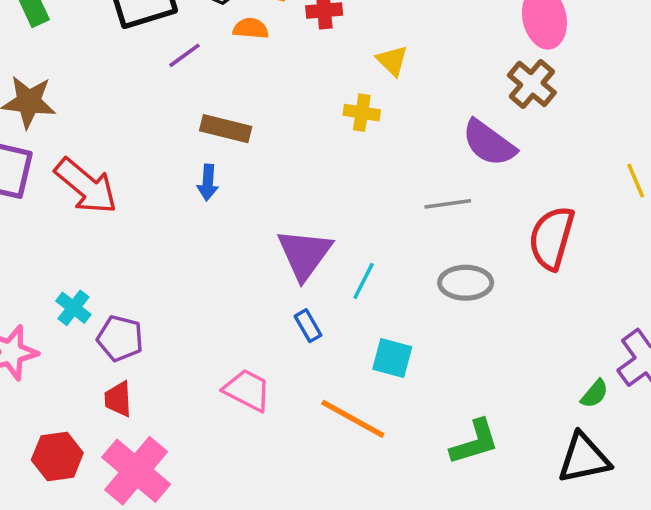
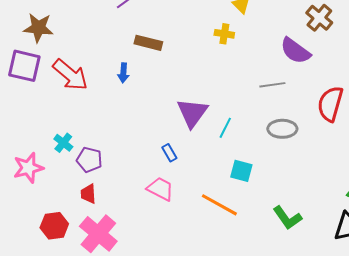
blue arrow: (208, 182) -> (123, 73), moved
blue rectangle: (308, 326) -> (169, 153), moved
green L-shape: (475, 442) -> (287, 218), turned 72

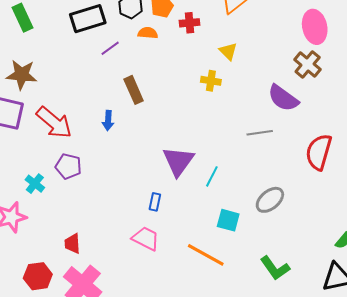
brown rectangle: (148, 43) -> (134, 90), turned 52
gray ellipse: (282, 129) -> (270, 200), moved, turned -40
cyan cross: (63, 143) -> (35, 184), moved
blue rectangle: (169, 153) -> (155, 202), turned 42
purple pentagon: (89, 160) -> (68, 166), moved

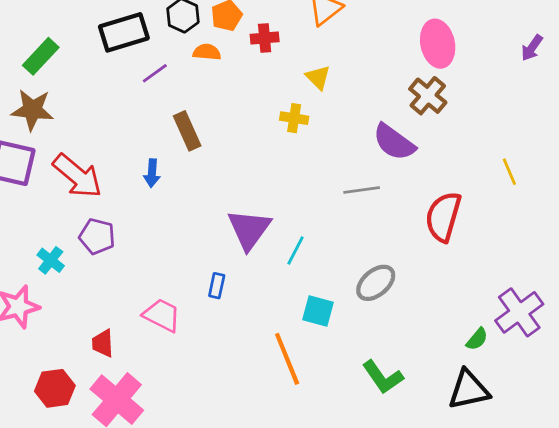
green rectangle: (23, 18) -> (41, 56), moved, turned 68
pink trapezoid: (146, 239) -> (162, 315), moved
orange line: (206, 255) -> (287, 359), turned 39

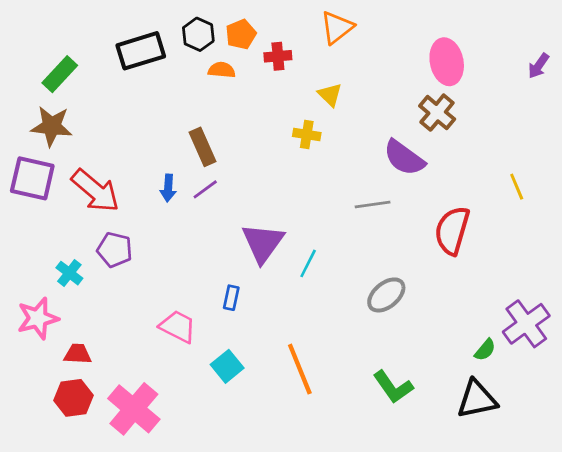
purple line: (155, 73) -> (205, 189), moved
cyan square: (318, 311) -> (227, 366), moved, turned 36
red trapezoid: (103, 343) -> (78, 354), moved, turned 96

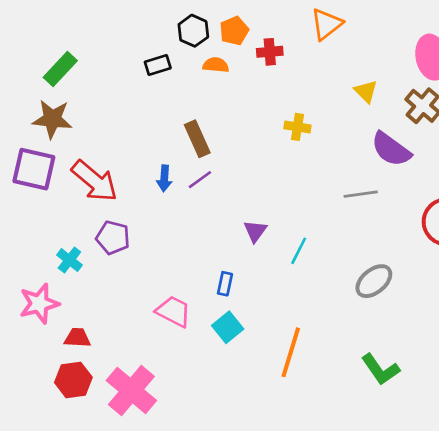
black rectangle: (141, 51) -> (158, 65), moved, size x0.6
yellow triangle: (330, 95) -> (366, 91), moved
purple triangle: (263, 243) -> (255, 231), size x0.6
cyan square: (227, 366) -> (228, 327), moved
orange line: (300, 369) -> (291, 352), turned 39

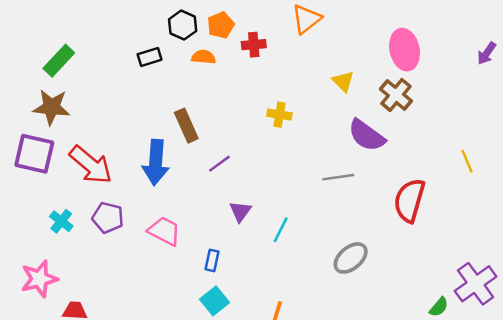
blue arrow: (164, 178) -> (156, 162), size x1.8
purple line: (200, 180) -> (219, 164), moved
cyan cross: (69, 260) -> (61, 221), moved
pink trapezoid: (174, 311) -> (164, 231), moved

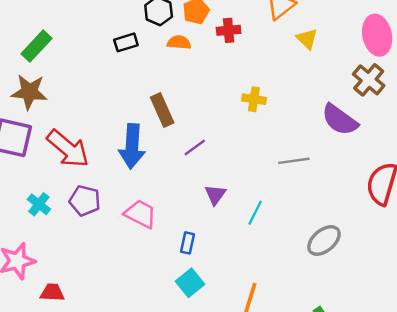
yellow triangle: (343, 81) -> (307, 39), moved
gray line: (338, 177) -> (294, 161), moved

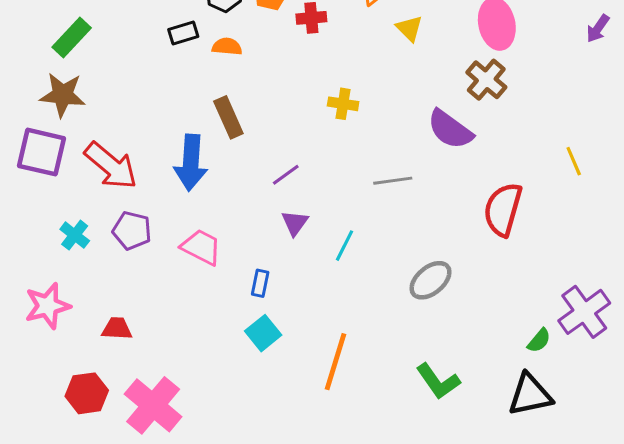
orange semicircle: (179, 42) -> (227, 47), moved
purple line: (195, 147) -> (286, 175), moved
red trapezoid: (52, 292) -> (117, 328), moved

